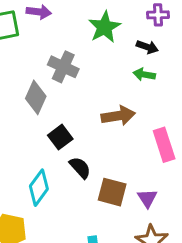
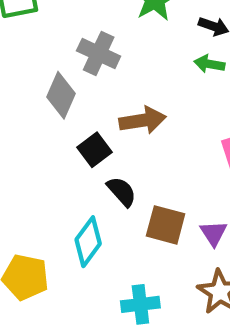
brown arrow: (118, 116) -> (143, 120), moved
cyan diamond: (39, 188) -> (88, 242), moved

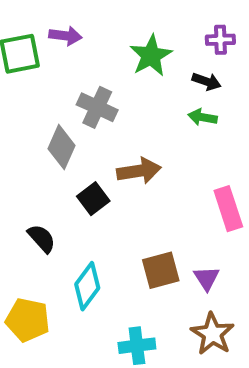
black semicircle: (122, 191) -> (42, 238), moved
brown square: (166, 225) -> (161, 270), turned -30

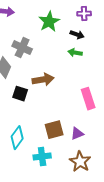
black square: (93, 199) -> (20, 94), turned -35
purple triangle: (206, 278) -> (77, 134), turned 40
cyan cross: (137, 346) -> (42, 157), moved

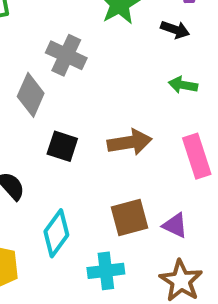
green arrow: (75, 53) -> (183, 85), moved
brown arrow: (43, 80) -> (130, 142), moved
purple triangle: (77, 134) -> (175, 225), turned 48

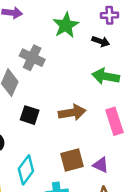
green arrow: (183, 85) -> (106, 76), size x1.5

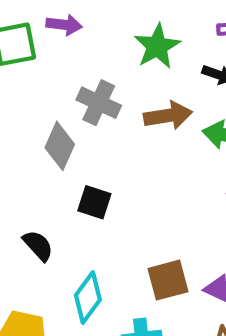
brown arrow: (72, 113) -> (168, 116), moved

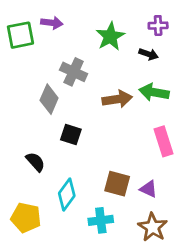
brown arrow: (168, 116) -> (117, 99), moved
brown square: (168, 280) -> (117, 184), turned 30

